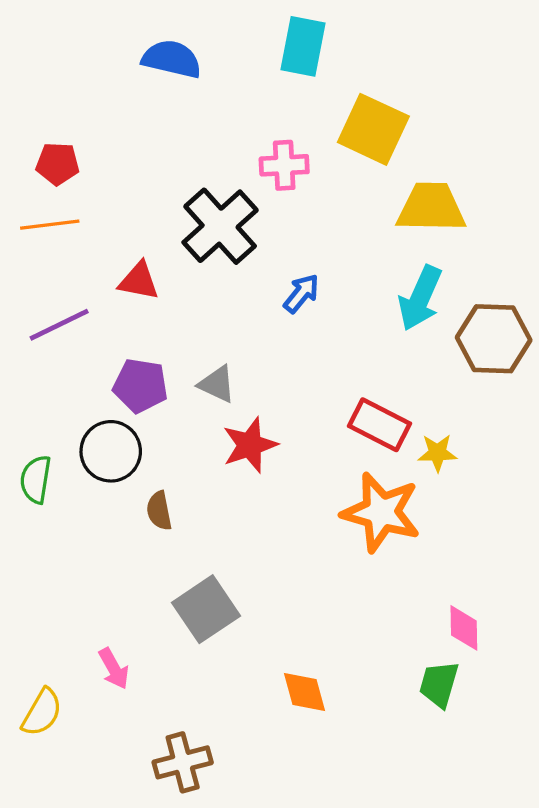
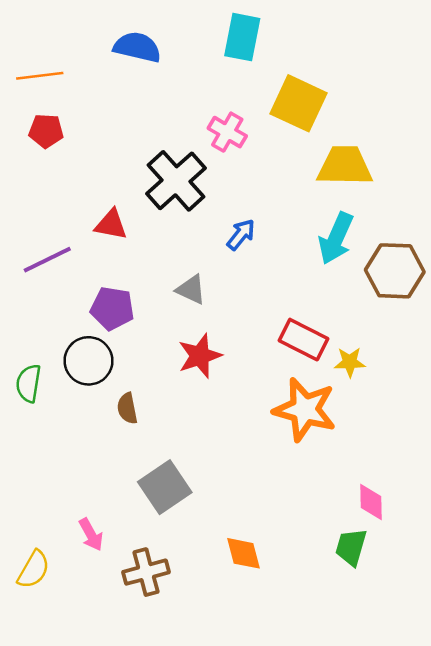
pink cross: (284, 165) -> (227, 132), turned 33
orange line: (50, 225) -> (40, 76), moved
gray triangle: (217, 384) -> (191, 290), moved
brown cross: (183, 762) -> (146, 572), moved

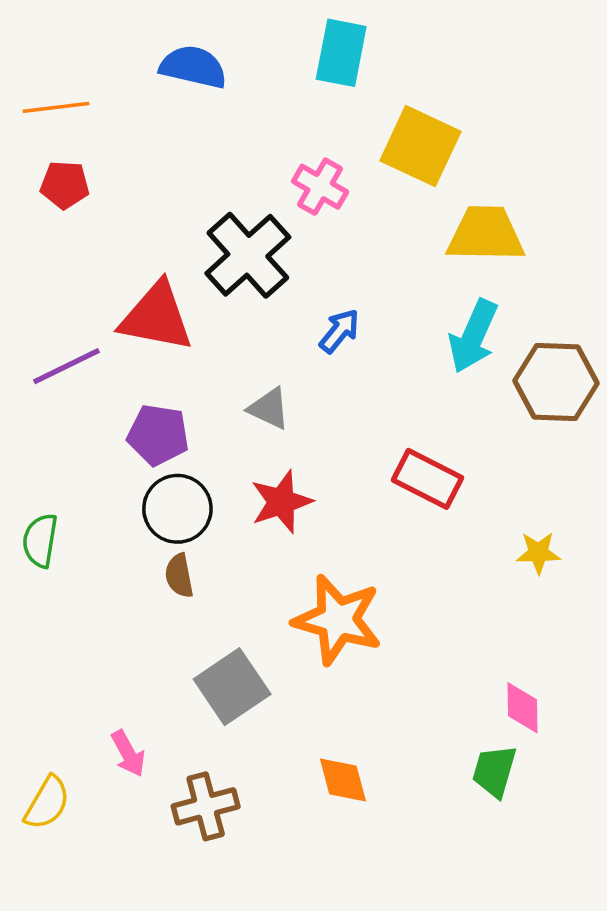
red triangle: (111, 225) -> (156, 317), size x1.6
black circle: (88, 361) -> (177, 509), moved
yellow star: (350, 362) -> (538, 553), moved
orange star: (305, 410) -> (338, 620), moved

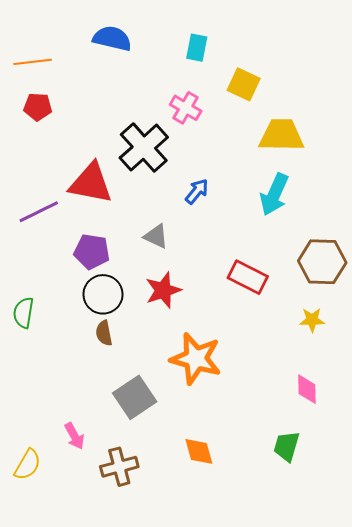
cyan rectangle: (341, 53) -> (197, 48), moved, size x0.7
yellow square: (420, 146) -> (244, 84), size x0.7
brown hexagon: (556, 382) -> (322, 262), moved
pink diamond: (523, 708) -> (307, 389), moved

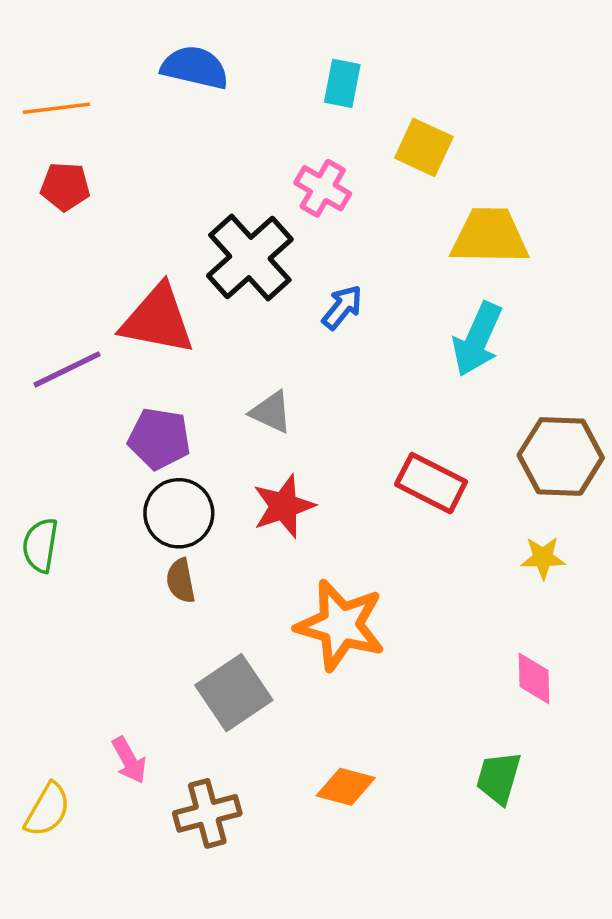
blue arrow: (197, 191) -> (342, 307), moved
orange diamond: (199, 451) -> (346, 787), turned -60

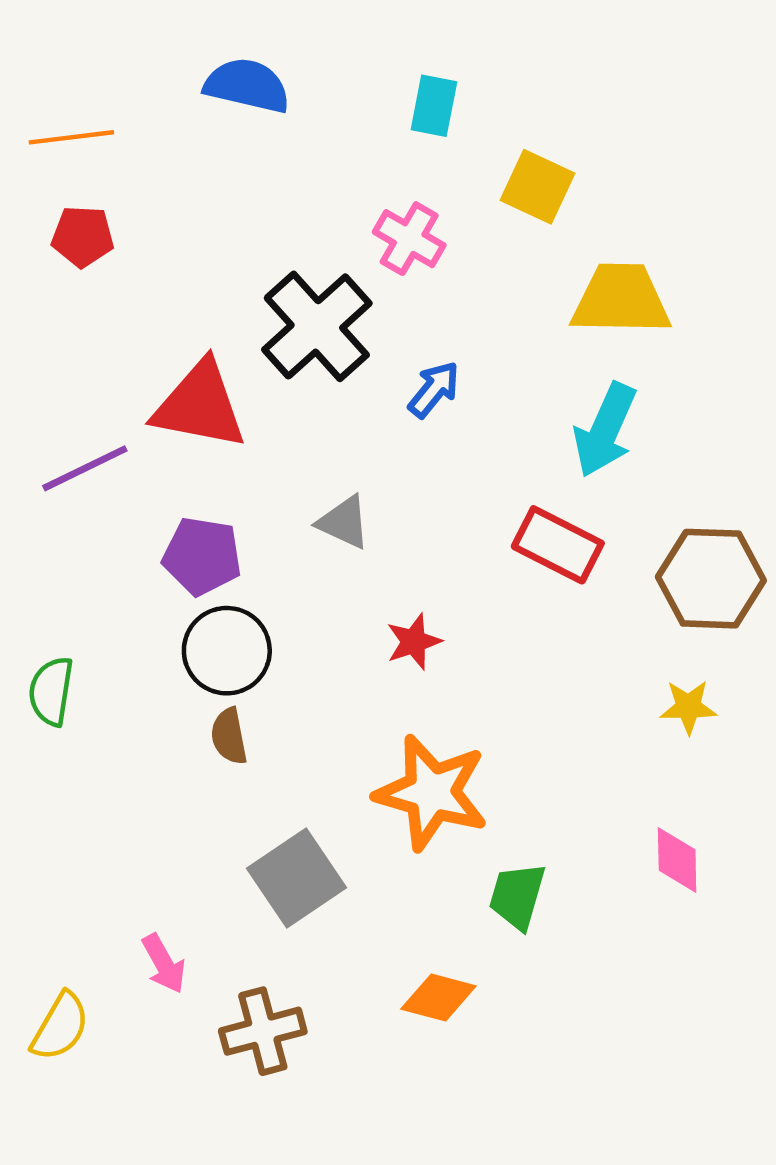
red rectangle: (431, 483) -> (558, 545), moved
red star: (284, 506) -> (414, 642), moved, size x0.7
green trapezoid: (499, 778) -> (517, 896), moved

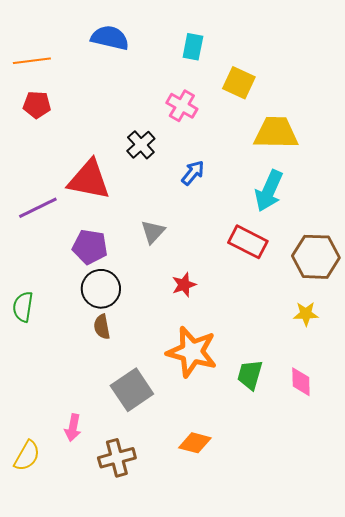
black cross: (317, 326) -> (141, 145), size x0.6
gray triangle: (344, 522) -> (153, 232), turned 48
green trapezoid: (517, 896) -> (250, 375), moved
pink arrow: (164, 964) -> (73, 428), turned 40

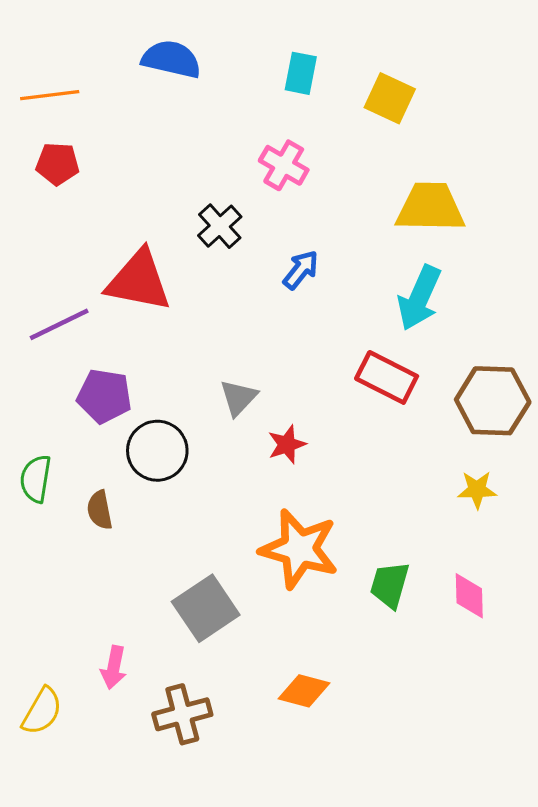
yellow square: (239, 83) -> (390, 98), moved
gray triangle: (153, 232) -> (238, 398), moved
purple pentagon: (90, 247) -> (104, 396), moved
brown semicircle: (102, 327) -> (100, 510), moved

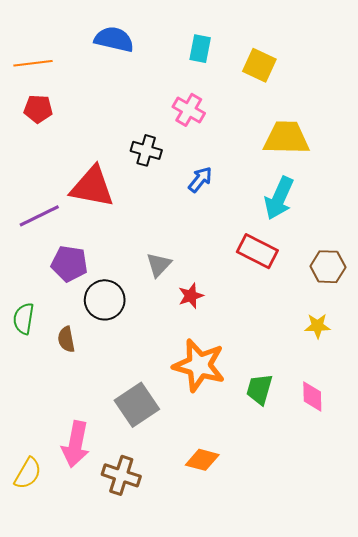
black cross: (220, 226) -> (146, 150), turned -32
brown hexagon: (493, 401) -> (328, 267), size x0.7
pink arrow: (114, 667) -> (76, 444), size x1.6
brown cross: (182, 714) -> (121, 475), turned 33

